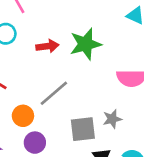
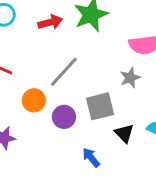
gray star: (112, 119) -> (130, 78), moved
purple circle: (35, 143) -> (64, 117), moved

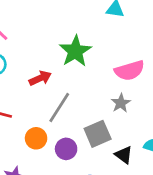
red arrow: (50, 22) -> (40, 78), moved

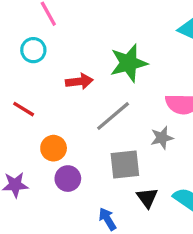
gray line: (59, 108) -> (113, 116), moved
purple circle: (66, 149) -> (68, 179), moved

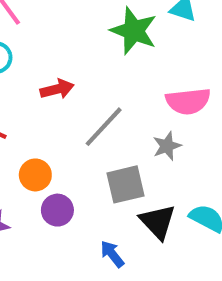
green star: (129, 63) -> (134, 31), moved, turned -30
black triangle: (147, 198) -> (158, 222), size x1.4

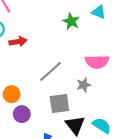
green star: (134, 31) -> (71, 21), size x0.7
red arrow: (57, 89) -> (18, 42), moved

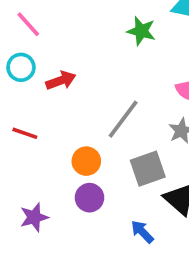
orange circle: (12, 94) -> (86, 161), moved

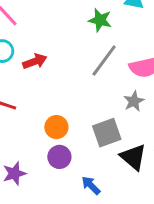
gray line: (123, 119) -> (104, 60), moved
blue arrow: (142, 232) -> (91, 185), moved

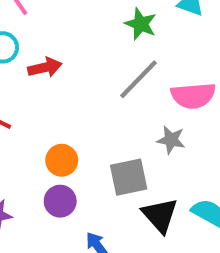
gray star: (134, 101) -> (171, 140), turned 30

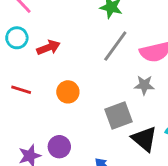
orange circle: (62, 160) -> (68, 92), moved
purple circle: (60, 201) -> (59, 147), moved

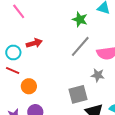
cyan circle: (17, 38) -> (13, 52), moved
orange circle: (68, 92) -> (29, 86), moved

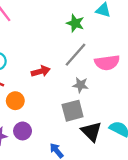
red arrow: (34, 43) -> (41, 71), moved
gray star: (98, 75) -> (80, 85), moved

